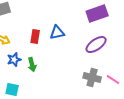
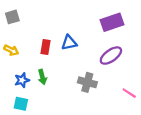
blue star: (14, 60) -> (22, 80), moved
gray cross: (92, 78) -> (87, 82), moved

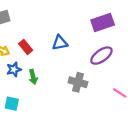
red rectangle: (46, 47) -> (26, 47), moved, turned -48
blue star: (22, 80) -> (14, 69), moved

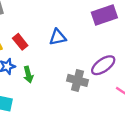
purple ellipse: (101, 56) -> (103, 65), moved

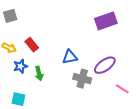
blue triangle: (58, 37) -> (70, 57), moved

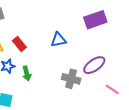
blue triangle: (70, 57) -> (58, 40), moved

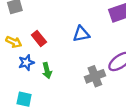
gray cross: (71, 79) -> (95, 76), turned -36

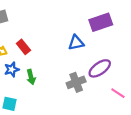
blue triangle: (81, 34) -> (76, 43), moved

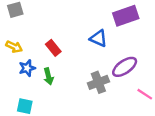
blue triangle: (76, 43) -> (98, 38), turned 35
red rectangle: (23, 47) -> (53, 48), moved

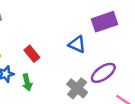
gray cross: (98, 82) -> (77, 88), turned -30

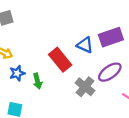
purple rectangle: (104, 22) -> (111, 37), moved
red rectangle: (32, 54) -> (60, 60), moved, size x1.5

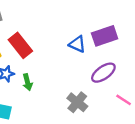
red rectangle: (60, 60) -> (20, 45), moved
gray cross: (85, 87) -> (77, 102), moved

